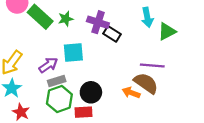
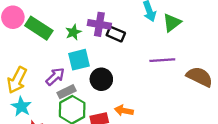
green star: (66, 19) -> (73, 32), moved
brown semicircle: (146, 83) -> (200, 77), moved
black circle: (91, 92) -> (101, 79), moved
orange arrow: (131, 93) -> (124, 111), moved

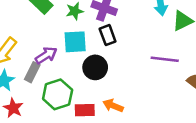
black rectangle: (116, 34) -> (108, 35), moved, turned 36
gray rectangle: (66, 92) -> (32, 72), moved, turned -48

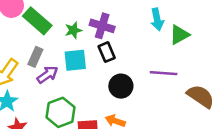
black circle: (95, 67) -> (121, 86), moved
gray rectangle: (32, 72) -> (35, 57), moved

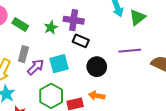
green rectangle: (37, 21) -> (20, 25), size x0.7
black rectangle: (107, 52) -> (81, 41), turned -35
cyan square: (75, 60) -> (59, 64), moved

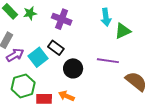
green star: (51, 27) -> (30, 13), moved
black rectangle: (81, 41) -> (56, 48), moved
cyan square: (59, 64) -> (38, 57), turned -36

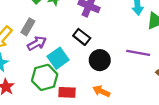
cyan square: (38, 57) -> (58, 58), moved
orange arrow: (66, 96) -> (101, 91), moved

